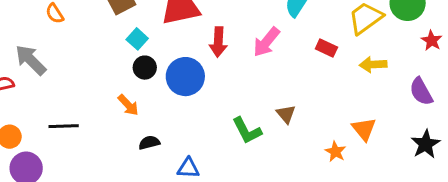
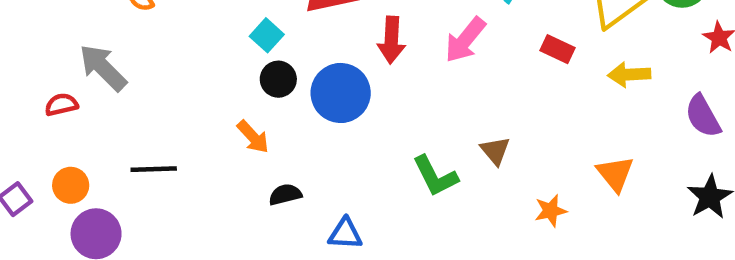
orange star: (335, 152) -> (551, 211), moved, turned 30

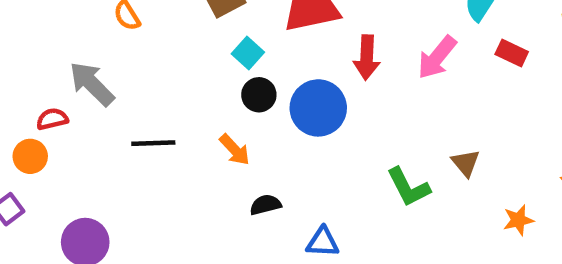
red rectangle: (558, 49) -> (512, 53), moved
black line: (154, 169) -> (153, 143), moved
orange circle: (71, 185) -> (30, 156), moved

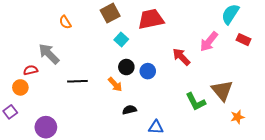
red arrow: (367, 57) -> (181, 57), moved, turned 132
black circle: (259, 95) -> (126, 67), moved
blue circle: (318, 108) -> (148, 71), moved, size x0.6
brown triangle: (466, 163) -> (222, 90), size x1.6
orange star: (518, 220) -> (237, 117), moved

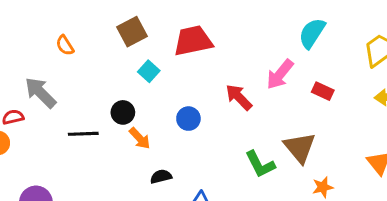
red rectangle: (244, 40) -> (323, 91), moved
black circle: (126, 67) -> (123, 112), moved

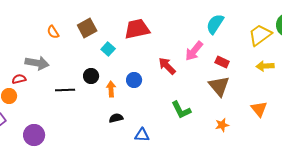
brown square: (132, 32) -> (87, 28), moved
gray arrow: (40, 93) -> (37, 63), turned 145
orange arrow: (140, 138) -> (111, 89), moved, turned -140
brown triangle: (300, 148) -> (219, 86), moved

